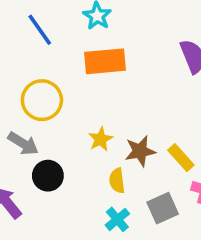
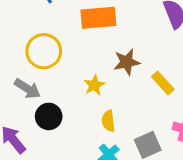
brown star: (140, 151) -> (127, 62), moved
yellow rectangle: (181, 158) -> (163, 83), moved

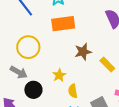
yellow star: (94, 85) -> (59, 75), moved

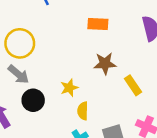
orange rectangle: (63, 24) -> (98, 24), moved, size x0.7
yellow circle: (28, 47) -> (20, 43), moved

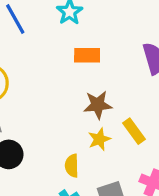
yellow star: (69, 88) -> (99, 139), moved

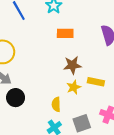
yellow rectangle: (134, 131) -> (96, 82), turned -42

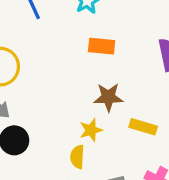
yellow star: (74, 87) -> (91, 130), moved

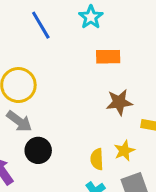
yellow star: (91, 130) -> (124, 151), moved

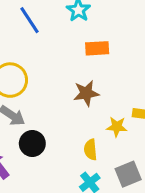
brown star: (119, 102) -> (86, 93), moved
yellow star: (124, 151) -> (117, 127), moved, turned 30

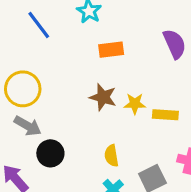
brown star: (86, 93) -> (103, 97), turned 30
yellow star: (117, 127) -> (135, 104), moved

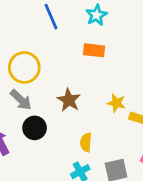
orange rectangle: (111, 50) -> (94, 50), moved
brown star: (103, 97) -> (69, 100), moved

